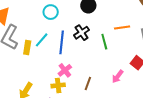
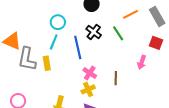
cyan line: (42, 40) -> (54, 42), moved

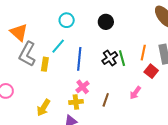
orange line: (130, 14) -> (143, 53), moved, turned -70
cyan circle: (58, 22) -> (67, 20), moved
black cross: (94, 32) -> (110, 58), moved
red square: (156, 43) -> (151, 71), moved

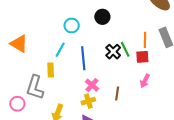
cyan circle: (67, 20) -> (72, 26), moved
gray L-shape: (27, 54) -> (35, 87), moved
red square: (151, 71) -> (142, 57), moved, turned -32

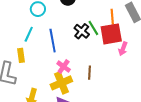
red square: (142, 57) -> (111, 34), size x1.6
pink arrow: (145, 81) -> (123, 49), moved
yellow cross: (88, 101) -> (61, 83), size x1.5

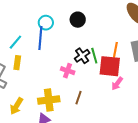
cyan line: (29, 34) -> (15, 42), moved
blue line: (53, 41) -> (40, 38), moved
pink cross: (64, 67) -> (68, 71), moved, turned -32

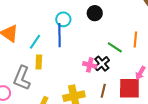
black cross: (82, 56) -> (102, 64), moved
green line: (94, 56) -> (115, 47), turned -35
red square: (110, 66) -> (129, 88), moved

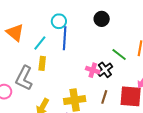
cyan circle: (63, 19) -> (59, 21), moved

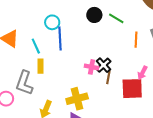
cyan line: (40, 43) -> (36, 46), turned -56
green line: (119, 55) -> (116, 18), moved
brown line: (104, 97) -> (108, 77), moved

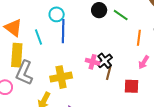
yellow rectangle: (41, 66) -> (17, 55), moved, size x1.6
pink arrow: (142, 73) -> (144, 62), moved
red square: (132, 89) -> (132, 86), size x0.7
yellow cross: (77, 99) -> (61, 77), moved

